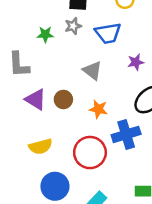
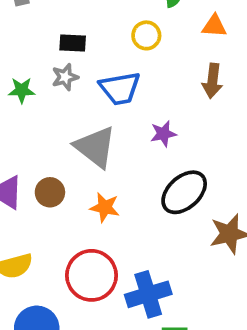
gray triangle: (92, 71) -> (95, 147), size x1.4
blue cross: (126, 134) -> (148, 294), moved

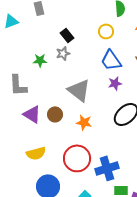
black rectangle: (73, 43) -> (67, 35), turned 48
blue trapezoid: (120, 88) -> (111, 60), moved, turned 65

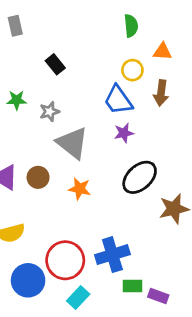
yellow circle: (106, 31) -> (132, 70), moved
gray star: (63, 53) -> (49, 112), moved
red circle: (77, 158) -> (65, 260), moved

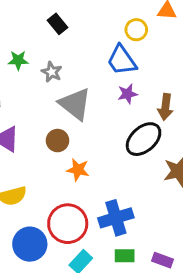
brown arrow: (161, 93) -> (165, 107), moved
gray star: (49, 112) -> (52, 72), turned -30
brown circle: (38, 177) -> (58, 141), moved
orange star: (80, 189) -> (78, 170), moved
green rectangle: (132, 286) -> (125, 256), moved

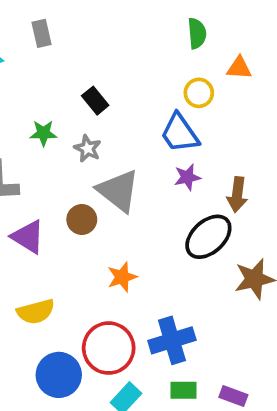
black rectangle: (58, 24) -> (95, 101), moved
brown circle: (58, 141) -> (82, 219), moved
orange star: (78, 170) -> (122, 277), turned -30

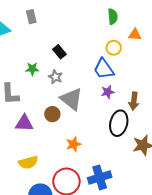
purple triangle: (28, 237) -> (24, 123), turned -30
black ellipse: (208, 237) -> (119, 123), turned -35

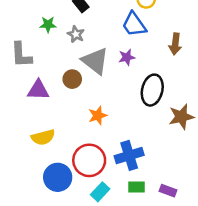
purple star: (108, 92) -> (127, 57), moved
brown arrow: (134, 101) -> (175, 44), moved

